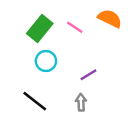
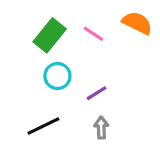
purple line: (88, 75) -> (97, 93), moved
black line: (35, 101) -> (43, 126), turned -64

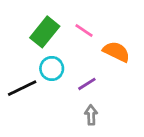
orange semicircle: (137, 23) -> (116, 52), moved
black line: (43, 126) -> (22, 88), moved

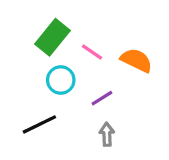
pink line: (84, 31) -> (92, 52), moved
black line: (22, 88) -> (39, 124), moved

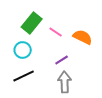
cyan circle: (61, 80) -> (23, 50), moved
gray arrow: (107, 134) -> (65, 82), size x1.5

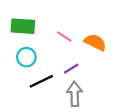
green rectangle: (32, 23) -> (23, 26), moved, turned 55
black line: (24, 76) -> (41, 81), moved

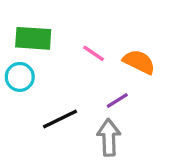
cyan circle: (26, 57) -> (20, 77), moved
purple line: (71, 69) -> (117, 100), moved

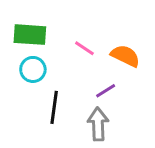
cyan circle: (20, 77) -> (33, 69), moved
black line: (60, 119) -> (54, 107), turned -56

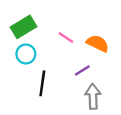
green rectangle: (30, 35) -> (24, 27), turned -35
gray arrow: (98, 124) -> (93, 96), moved

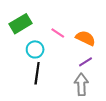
cyan circle: (26, 54) -> (35, 49), moved
purple line: (82, 70) -> (86, 62), moved

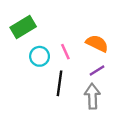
pink line: (58, 33) -> (65, 52), moved, turned 32
black line: (37, 73) -> (59, 83), moved

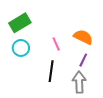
cyan circle: (40, 56) -> (21, 48), moved
purple line: (97, 70) -> (83, 60), turned -32

